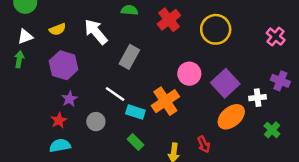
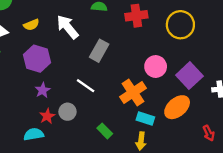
red cross: (169, 20) -> (136, 16), turned 30
cyan rectangle: (135, 112) -> (145, 118), moved
orange ellipse: (231, 117) -> (177, 107), moved
red star: (59, 120) -> (47, 116), moved
red arrow: (204, 144) -> (209, 133), moved

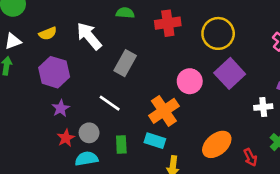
purple square: (189, 76) -> (230, 73), moved
orange ellipse: (177, 107) -> (217, 144), moved
cyan rectangle: (145, 118) -> (155, 141), moved
green rectangle: (105, 131) -> (121, 144), moved, turned 42
cyan semicircle: (34, 134) -> (86, 159), moved

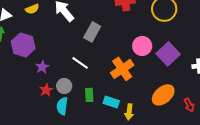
purple hexagon: (54, 72) -> (23, 45), moved
purple square: (230, 73) -> (168, 54), moved
cyan rectangle: (155, 141) -> (111, 102), moved
cyan semicircle: (86, 159) -> (62, 106), turned -72

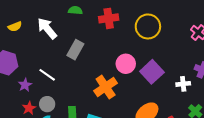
white line: (80, 63) -> (47, 75), moved

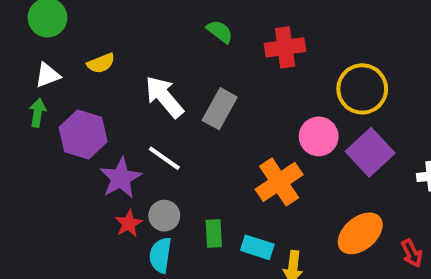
green semicircle: (75, 10) -> (220, 32), turned 32
yellow circle: (148, 26) -> (362, 89), moved
white arrow: (47, 28) -> (164, 97), moved
purple star: (25, 85) -> (121, 178), size x1.5

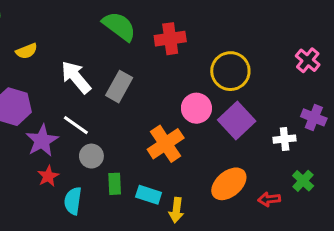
green semicircle: (220, 32) -> (119, 26), size x1.6
gray circle: (164, 216) -> (91, 156), moved
red arrow: (412, 253) -> (269, 199), turned 110

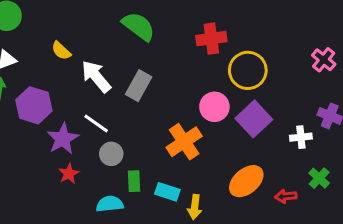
red cross: (170, 39) -> (211, 39), moved
yellow semicircle: (27, 51) -> (61, 51), moved, turned 65
cyan semicircle: (73, 201) -> (110, 204), moved, turned 76

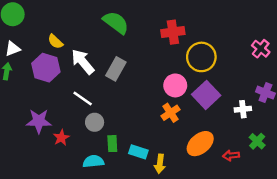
purple hexagon: (34, 105) -> (46, 68), moved
purple star: (63, 139) -> (39, 121), moved, turned 30
orange cross: (184, 142) -> (170, 113), moved, size x0.7

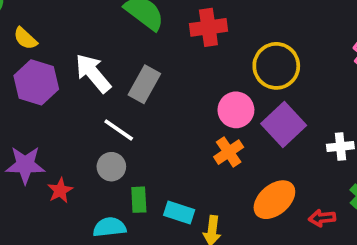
red cross: (173, 32) -> (208, 27), moved
yellow semicircle: (55, 42) -> (25, 38), moved
white line: (83, 99) -> (119, 130), moved

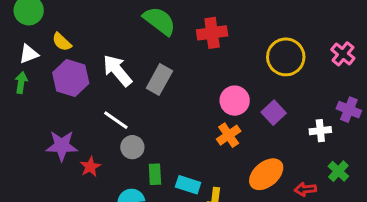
yellow circle: (276, 66) -> (286, 57), moved
purple square: (284, 125) -> (274, 113), size x0.7
white line: (119, 130) -> (116, 120), moved

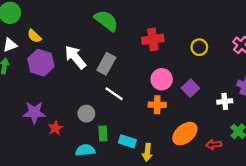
red cross: (212, 33) -> (153, 39), moved
yellow circle: (286, 57) -> (199, 47), size x0.6
white line: (116, 120) -> (114, 94), moved
orange cross: (229, 135) -> (157, 105), turned 35

